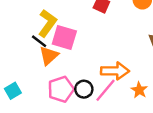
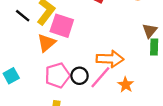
black line: (39, 41) -> (23, 16), moved
orange star: (139, 90) -> (126, 85), moved

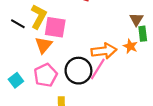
pink pentagon: (58, 75) -> (46, 75), moved
black circle: (80, 76) -> (78, 71), size x1.6
orange star: (126, 85) -> (130, 46), moved

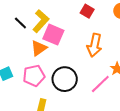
orange arrow: (104, 51) -> (94, 45), moved, turned 95
pink line: (98, 69) -> (100, 84), moved

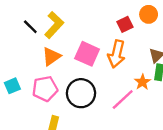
red square: (87, 11) -> (125, 24), moved, turned 32
pink square: (53, 35) -> (87, 54), moved

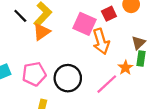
pink square: (87, 54) -> (84, 24), moved
orange arrow: (117, 54) -> (101, 41), turned -30
orange triangle: (51, 56) -> (42, 32), moved

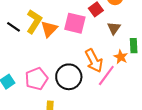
orange triangle: (42, 32) -> (49, 29), moved
orange arrow: (101, 41) -> (94, 61), moved
brown triangle: (138, 43) -> (114, 28), moved

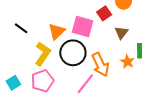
yellow L-shape: (34, 22) -> (43, 54), moved
pink line: (106, 76) -> (85, 84), moved
black circle: (69, 77) -> (73, 53), moved

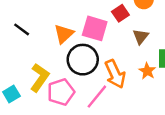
yellow L-shape: (43, 54) -> (40, 78), moved
pink pentagon: (43, 81) -> (61, 92), moved

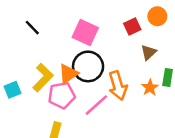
pink square: (95, 28) -> (85, 32), moved
orange triangle: (64, 34) -> (68, 74), moved

